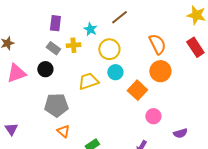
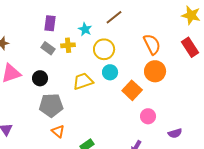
black circle: (45, 69) -> (40, 78), moved

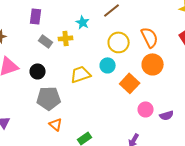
purple rectangle: (50, 23) -> (36, 16), moved
yellow circle: (104, 49) -> (119, 42), moved
purple semicircle: (175, 133) -> (167, 115), moved

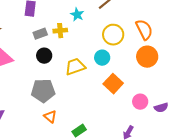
gray rectangle: (46, 41) -> (40, 34), turned -56
black circle: (38, 71) -> (44, 56), moved
orange square: (130, 83) -> (113, 84), moved

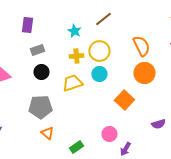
yellow cross: (60, 31) -> (76, 56), moved
yellow circle: (113, 35) -> (99, 51), moved
orange square: (113, 84) -> (124, 100), moved
pink circle: (140, 102) -> (109, 134), moved

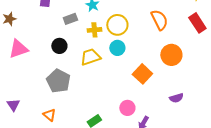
gray rectangle: (37, 50) -> (70, 19), moved
orange circle: (144, 73) -> (171, 55), moved
gray pentagon: (40, 107) -> (58, 81), turned 30
orange triangle: (47, 133) -> (49, 115), moved

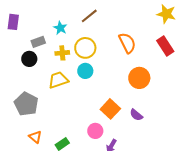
black circle: (59, 46) -> (29, 59), moved
orange square: (142, 74) -> (110, 109), moved
purple semicircle: (176, 98) -> (136, 115), moved, turned 56
orange triangle: (49, 115) -> (35, 137), moved

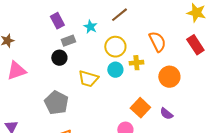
purple rectangle: (13, 22) -> (57, 21), moved, turned -35
yellow cross: (62, 53) -> (136, 63), moved
yellow trapezoid: (58, 80) -> (88, 79), turned -145

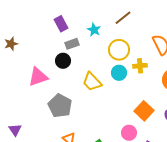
pink triangle: (16, 71) -> (38, 77), moved
yellow trapezoid: (88, 79) -> (92, 82), turned 30

